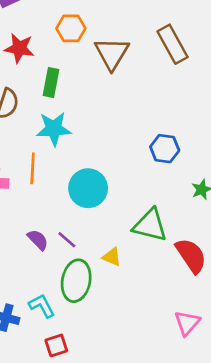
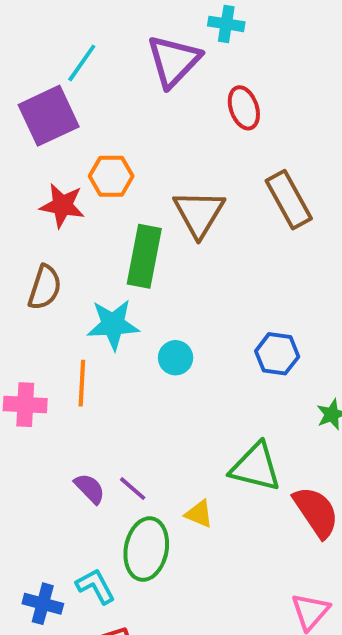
orange hexagon: (71, 28) -> (111, 176), moved
green rectangle: (51, 83) -> (144, 256), moved, size x1.4
cyan circle: (88, 188) -> (176, 358), moved, size x0.6

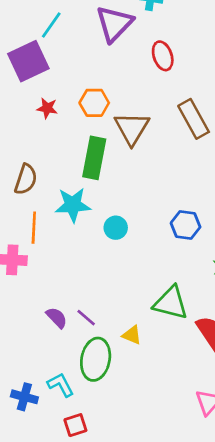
orange hexagon: (111, 176) -> (94, 103), moved
red star: (62, 205) -> (47, 108), moved, size x0.7
orange line: (82, 383) -> (34, 228), moved

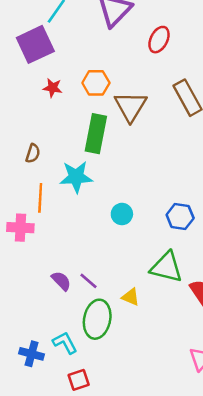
red ellipse: (163, 56) -> (159, 40), turned 45
brown semicircle: (26, 179) -> (33, 153), size x0.7
blue hexagon: (186, 225) -> (180, 216), moved
cyan circle: (116, 228) -> (122, 214), moved

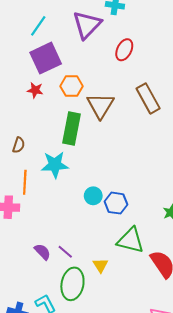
purple square: (35, 44) -> (46, 58), moved
blue hexagon: (180, 216) -> (116, 203), moved
yellow triangle: (131, 297) -> (100, 265), turned 35

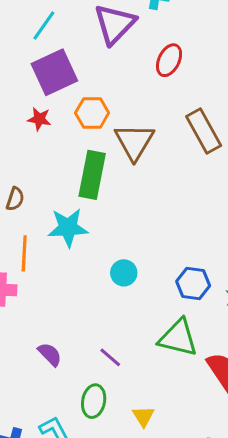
blue hexagon: (116, 203) -> (193, 283), moved
purple line: (65, 252) -> (110, 357), moved
yellow triangle: (100, 265) -> (143, 416), moved
green ellipse: (72, 284) -> (94, 401), size x0.7

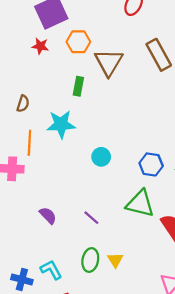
green rectangle: (92, 175) -> (78, 86), size x0.6
green ellipse: (94, 401) -> (90, 260), moved

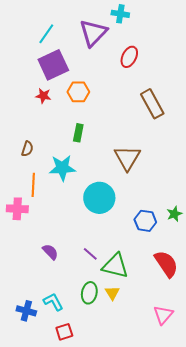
brown triangle: (109, 62) -> (127, 158), moved
cyan circle: (101, 157) -> (99, 198), size x1.8
blue hexagon: (151, 164) -> (145, 221), moved
green triangle: (140, 204) -> (115, 266), moved

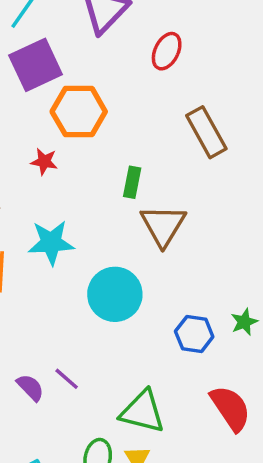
orange hexagon: (78, 92) -> (79, 112), size x1.4
red star: (43, 96) -> (44, 162), moved
green rectangle: (78, 133) -> (132, 182), moved
purple line: (90, 254) -> (67, 379), moved

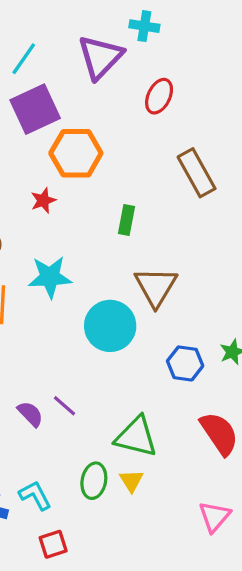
red star: (44, 162) -> (43, 200), turned -30
brown triangle: (163, 225) -> (156, 287), moved

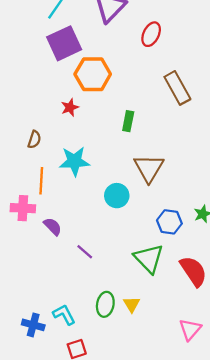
cyan circle: (110, 326) -> (117, 196), size x0.7
purple semicircle: (30, 414) -> (53, 226), moved
green triangle: (136, 437) -> (149, 259), moved, turned 32

